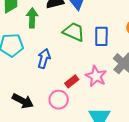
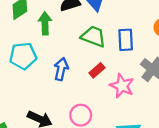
red rectangle: (72, 81) -> (97, 70), moved

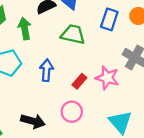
blue rectangle: (126, 40) -> (109, 19), moved, turned 30
red rectangle: (97, 70) -> (79, 81), moved

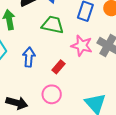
pink star: (107, 78) -> (82, 46), moved

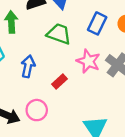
pink circle: (52, 94) -> (37, 110), moved

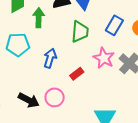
green trapezoid: (59, 34) -> (80, 32), turned 70

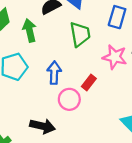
pink circle: (55, 97) -> (69, 99), moved

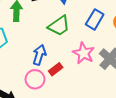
green trapezoid: (80, 34) -> (59, 26), turned 50
blue arrow: (54, 73) -> (39, 55), moved

